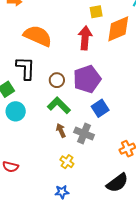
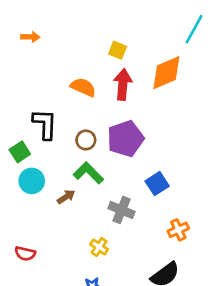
yellow square: (96, 12) -> (118, 50), moved, turned 32
orange semicircle: (38, 36) -> (83, 87), moved, size x0.7
blue square: (100, 108) -> (157, 184), moved
brown arrow: (61, 130) -> (66, 197), moved, turned 80

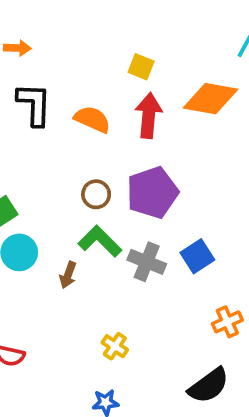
orange diamond: (166, 73) -> (210, 99), turned 33
black L-shape: (45, 124) -> (34, 104), moved
brown arrow: (66, 197) -> (68, 275), turned 144
gray cross: (121, 210) -> (147, 262), moved

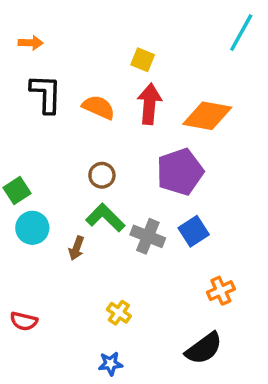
orange diamond: (210, 99) -> (207, 116), moved
purple pentagon: (152, 192) -> (180, 172), moved

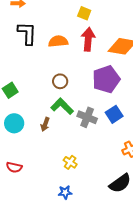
orange semicircle: (99, 107) -> (58, 41), turned -30
cyan circle: (32, 228) -> (14, 123), moved

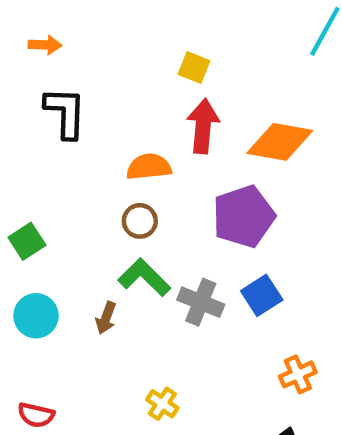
orange semicircle: (58, 41) -> (149, 167), moved

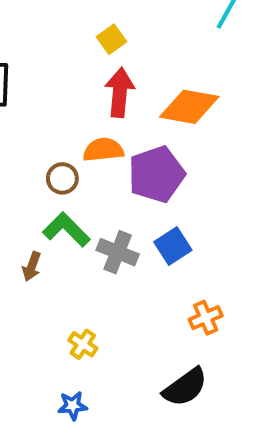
yellow square: (194, 67) -> (111, 39), turned 32
orange semicircle: (149, 167) -> (103, 150), moved

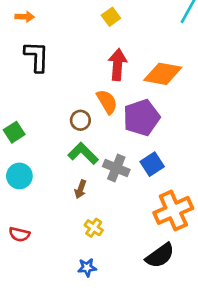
yellow square: (111, 39) -> (111, 17), moved
orange semicircle: (103, 150) -> (107, 102), turned 65
brown arrow: (32, 266) -> (80, 189), moved
orange cross: (206, 318) -> (173, 210), size x1.8

